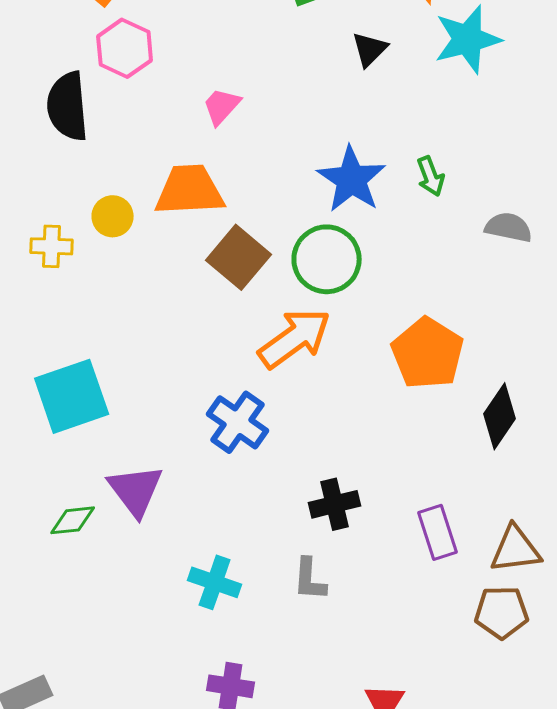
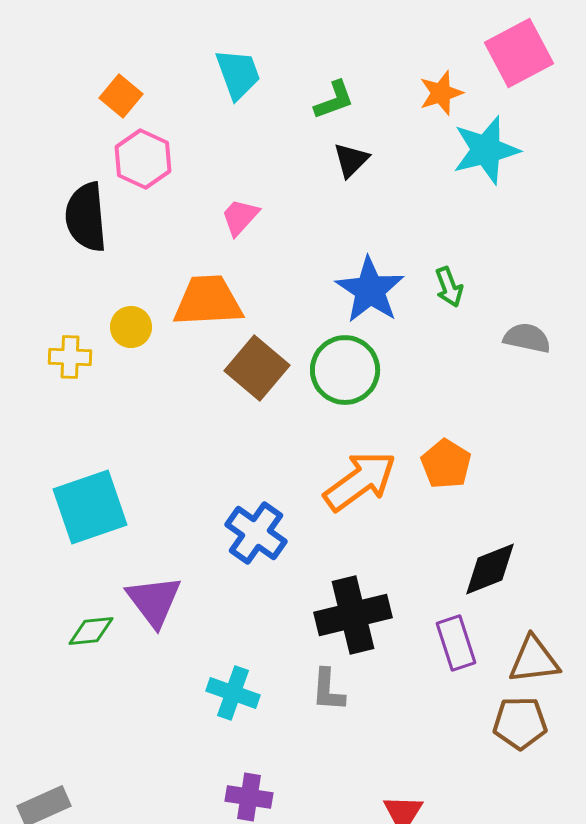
black triangle: (370, 49) -> (351, 160), moved
orange arrow: (295, 338) -> (360, 481), moved
orange pentagon: (428, 353) -> (446, 464), size x0.7
black diamond: (500, 416) -> (490, 569), moved, turned 34
black cross: (335, 504) -> (353, 615), size x1.5

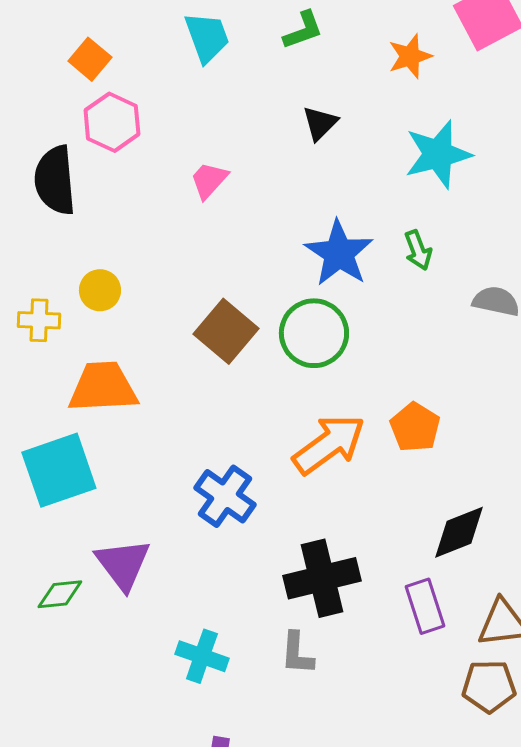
green L-shape: (334, 100) -> (303, 30), moved
cyan star: (486, 150) -> (438, 154), moved
orange trapezoid: (208, 301) -> (103, 387), moved

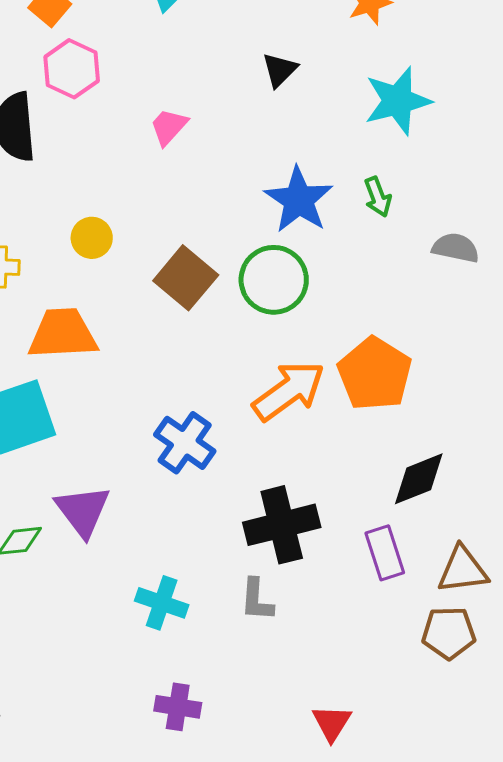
yellow circle: (100, 290) -> (92, 238), moved
orange pentagon: (415, 427) -> (375, 374), size x1.5

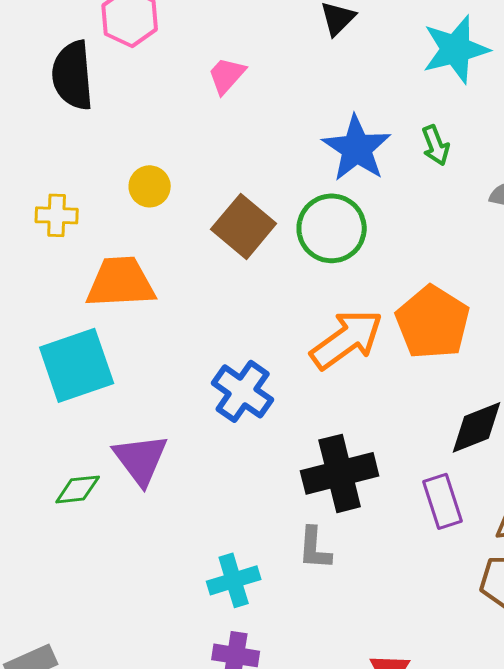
cyan cross: (162, 603) -> (234, 580), moved, turned -36

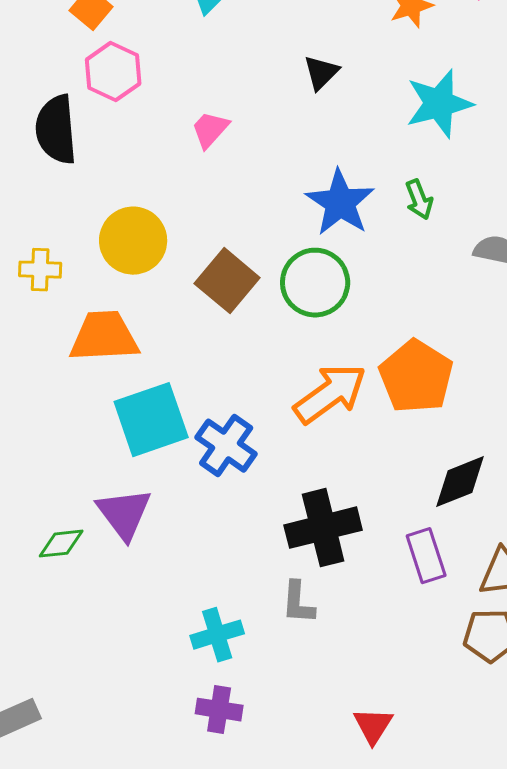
yellow circle: (150, 186) -> (133, 241), size x1.6
cyan square: (77, 365) -> (151, 420), moved

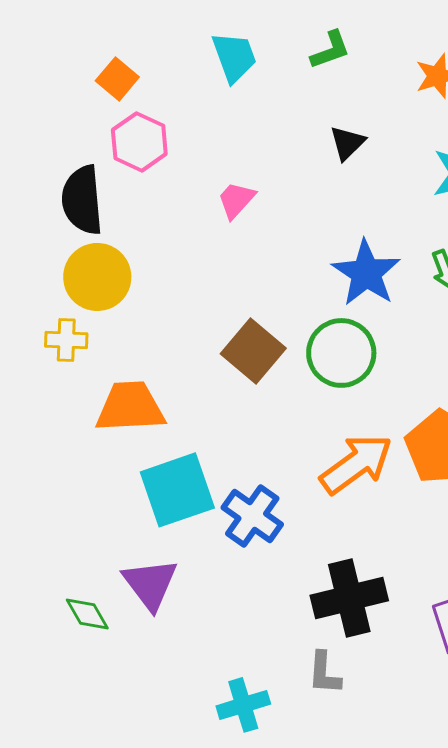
yellow circle: (133, 241) -> (97, 277), moved
green diamond: (61, 544) -> (87, 614), turned 66

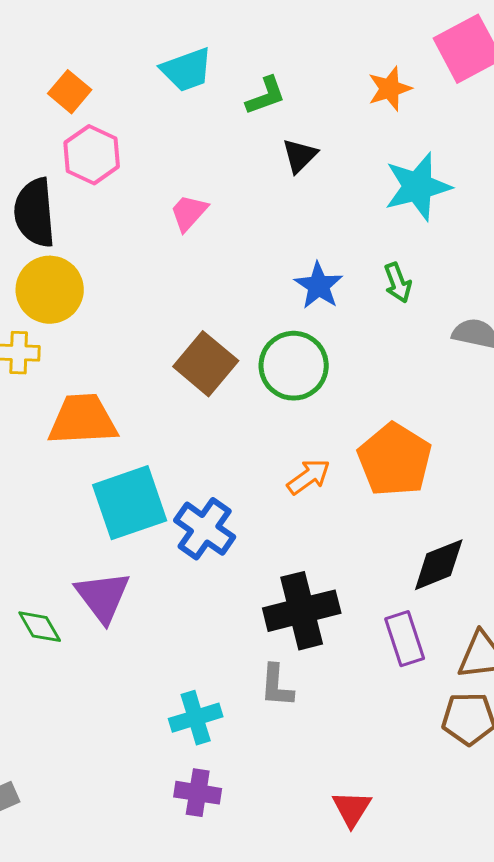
green L-shape: (330, 50) -> (266, 96), moved
cyan trapezoid: (234, 57) -> (187, 70), turned 90
blue star: (366, 273) -> (319, 286), size x0.7
orange arrow: (356, 464) -> (309, 477), size x0.6

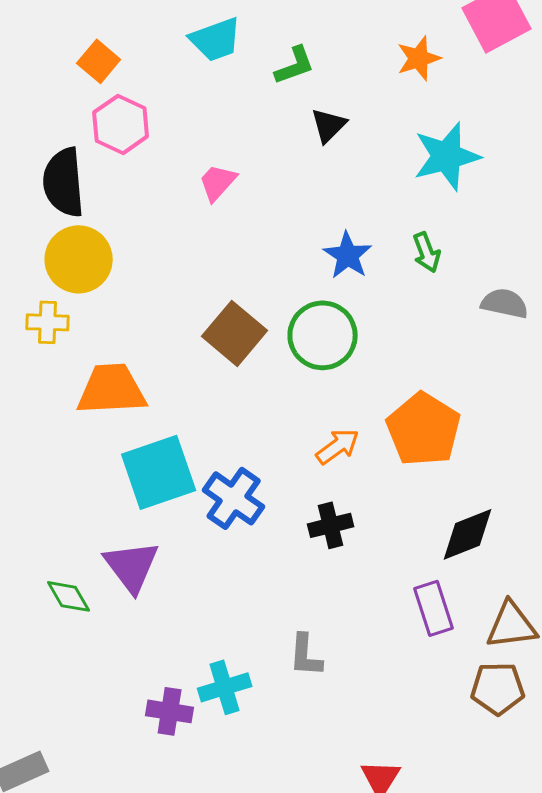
black cross: (302, 611) -> (331, 525), moved, size x0.6
purple cross: (198, 793) -> (170, 711), moved

